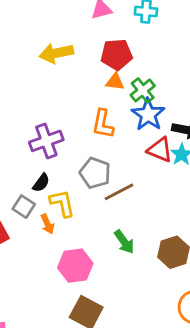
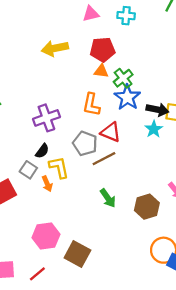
red triangle: (160, 150) -> (111, 132), moved
pink hexagon: (75, 266) -> (46, 236), moved

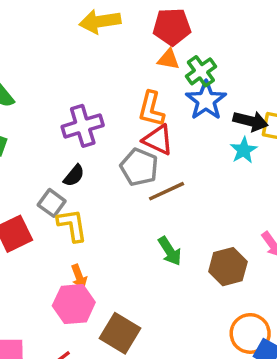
red triangle: (111, 132) -> (158, 140), moved
yellow L-shape: (59, 167) -> (72, 225), moved
orange arrow: (47, 184) -> (79, 277), moved

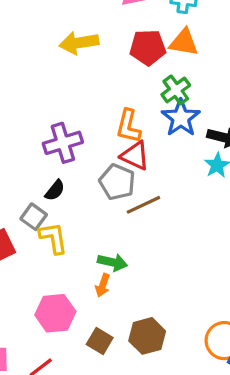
orange triangle: (168, 59) -> (184, 42), moved, size x1.4
green arrow: (170, 251) -> (112, 262), moved, turned -44
brown hexagon: (228, 267) -> (147, 336), moved
orange arrow: (79, 277) -> (103, 285), moved, turned 40
brown square: (120, 333) -> (100, 341), size x0.7

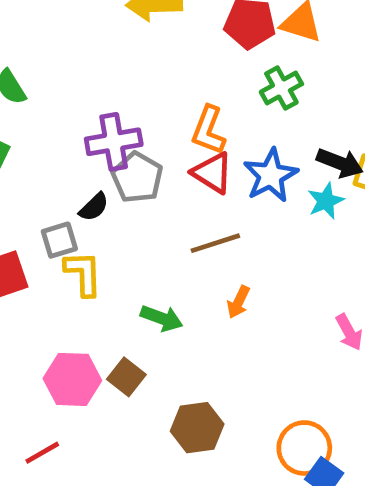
blue star: (181, 118) -> (271, 175), moved
gray pentagon: (117, 182) -> (137, 177), moved
gray square: (34, 217) -> (59, 240), turned 30
orange arrow: (103, 285) -> (238, 302), moved
brown square: (100, 341) -> (126, 377), moved

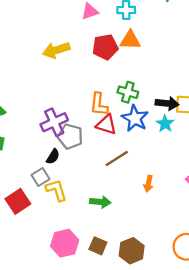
green cross: (281, 88) -> (128, 92), moved, turned -30
orange arrow: (238, 302) -> (148, 184), moved
brown square: (126, 377) -> (98, 246), moved

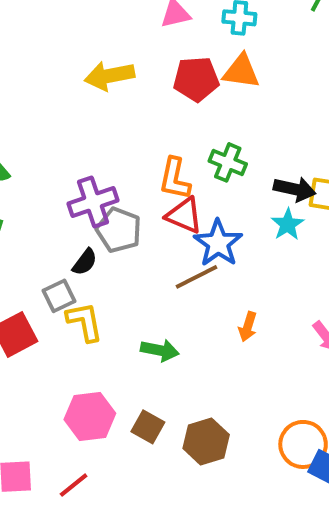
blue star: (135, 118) -> (218, 243), moved

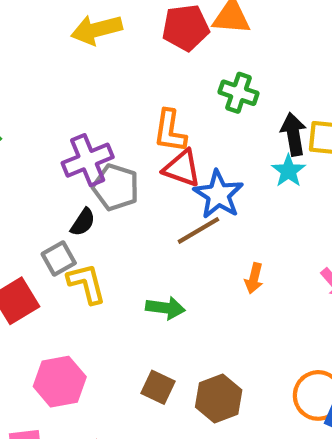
green cross: (228, 162) -> (239, 93), moved
black arrow: (295, 189) -> (293, 134), turned -108
pink hexagon: (90, 416) -> (60, 382), moved

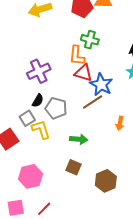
green cross: (239, 93) -> (90, 40), moved
gray pentagon: (116, 187) -> (56, 108), moved
brown square: (158, 387) -> (74, 167), moved

